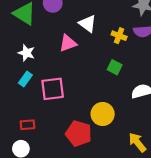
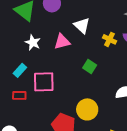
white star: (27, 53) -> (33, 43), moved
green square: (115, 67) -> (90, 67), moved
red rectangle: (27, 125) -> (19, 95), moved

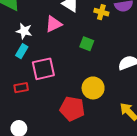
cyan rectangle: (20, 70) -> (22, 51), moved

